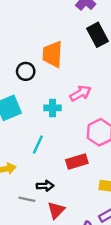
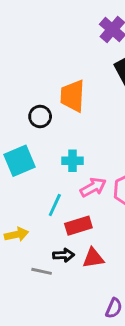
pink arrow: (80, 93) -> (93, 187), moved
red rectangle: (77, 161) -> (78, 226), moved
red triangle: (56, 210) -> (93, 258), moved, turned 36

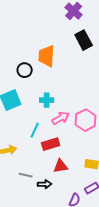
black arrow: (64, 255) -> (45, 184), moved

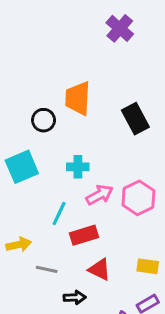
black rectangle: (84, 40) -> (135, 119), moved
red triangle: (61, 166) -> (100, 269), turned 35
gray line: (26, 175) -> (47, 269), moved

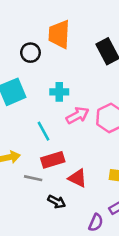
cyan line: (59, 213) -> (44, 131), turned -54
red rectangle: (84, 235) -> (53, 160), moved
black arrow: (75, 297) -> (57, 202), turned 30

